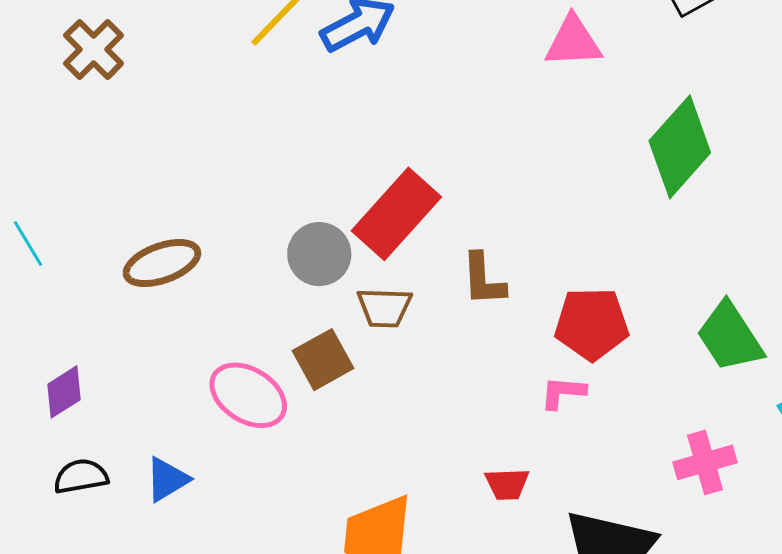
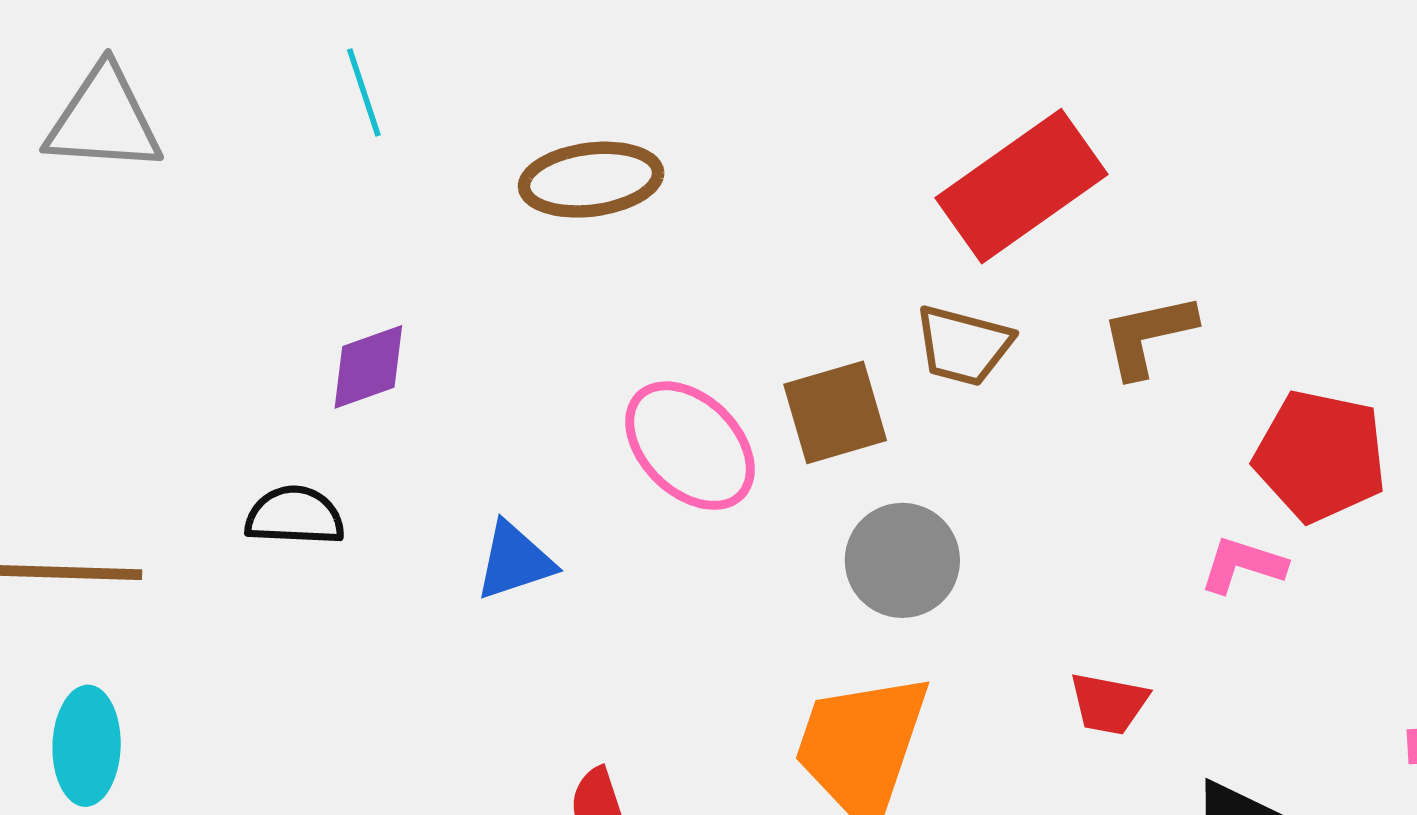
gray circle: (319, 254) -> (902, 560), moved
brown L-shape: (483, 279) -> (1148, 335), turned 68
black semicircle: (81, 476) -> (295, 516), moved

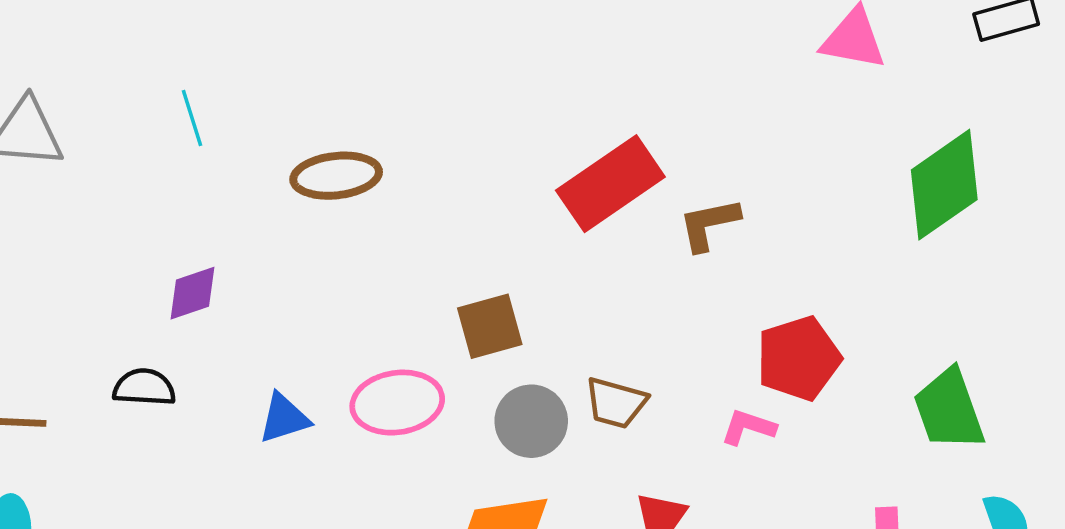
brown L-shape: (1148, 335) -> (709, 224), moved
brown trapezoid: (963, 345) -> (616, 403), moved
pink ellipse: (690, 446) -> (397, 403), moved, turned -54
red pentagon: (1320, 456) -> (799, 358), turned -30

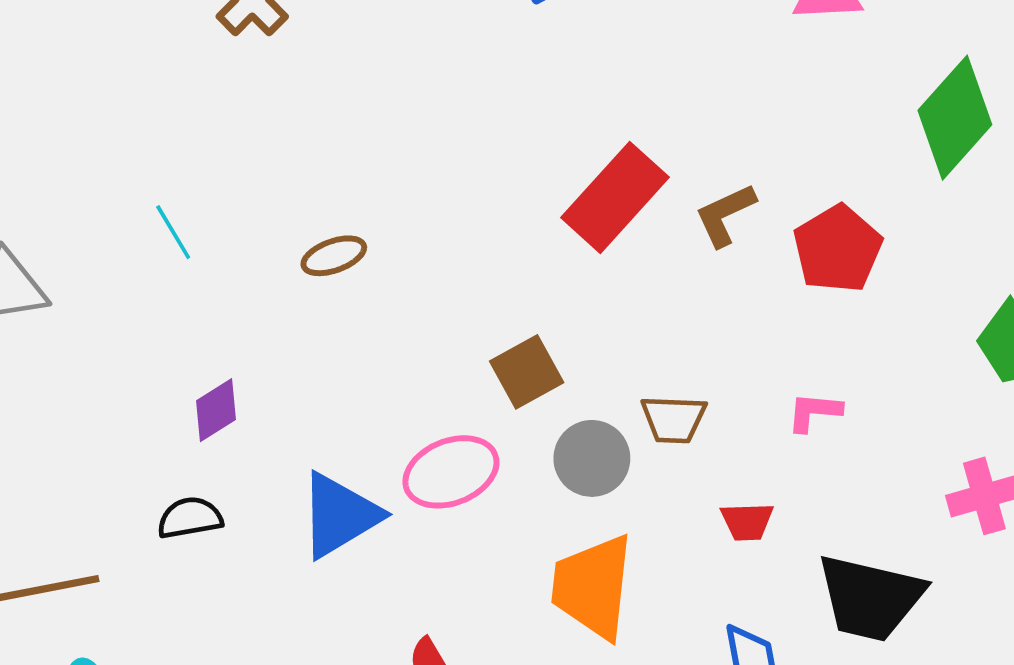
brown ellipse: (336, 176) -> (334, 256), size x0.7
red pentagon: (799, 358) -> (838, 249), moved
blue triangle: (284, 418) -> (340, 515), size x1.6

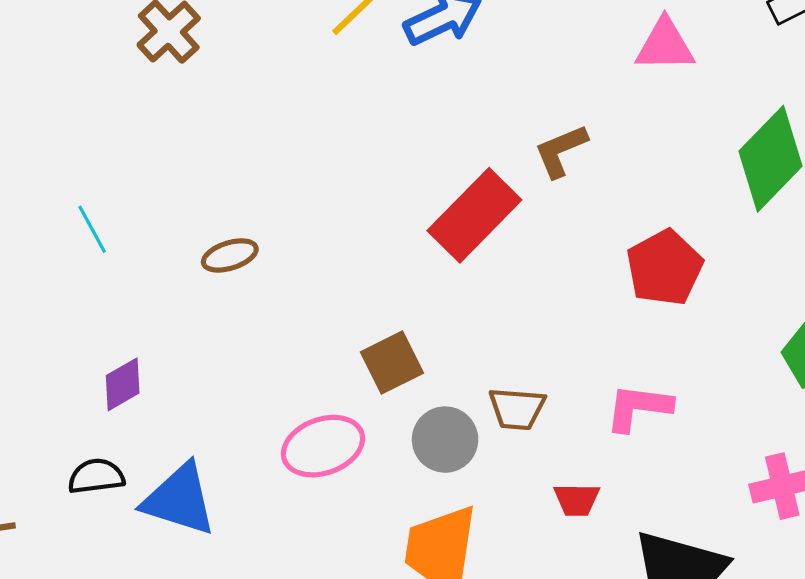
brown L-shape: (725, 215) -> (561, 151), moved
pink L-shape: (814, 412) -> (638, 407), size x1.4
blue triangle: (340, 515) -> (179, 499), moved, turned 46

